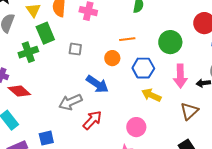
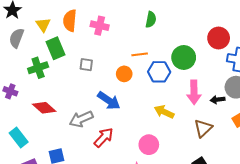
blue hexagon: (143, 68) -> (159, 72), moved
red diamond: (19, 91) -> (44, 108), moved

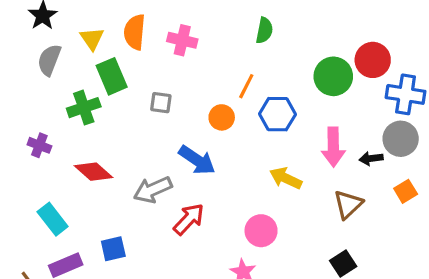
orange line: (140, 54) -> (246, 86), turned -56
green circle: (184, 57) -> (333, 76), moved

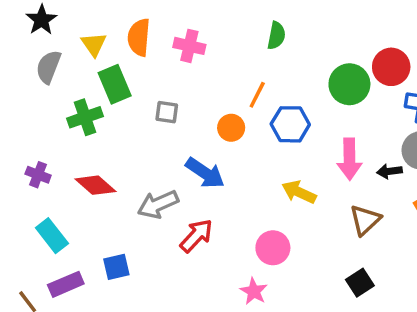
purple cross: (39, 145) -> (38, 175), moved

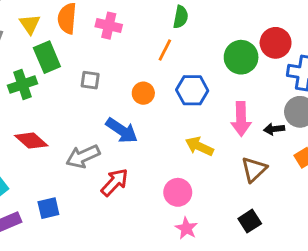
orange line: (257, 95) -> (165, 50), moved
pink star: (254, 291) -> (186, 228), moved

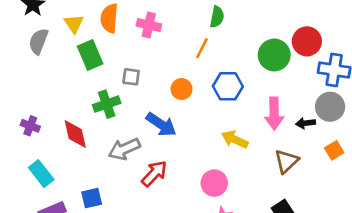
green cross: (23, 85) -> (107, 104), moved
red diamond: (31, 141) -> (75, 134), turned 36

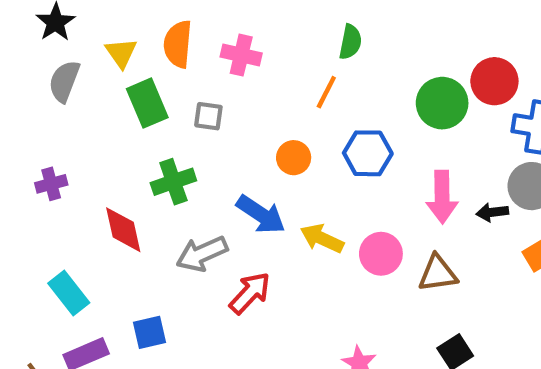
gray square: (131, 77) -> (208, 116), moved
purple cross: (30, 126) -> (51, 184), moved, turned -36
yellow arrow: (235, 139) -> (322, 238), moved
brown triangle: (286, 161) -> (438, 273), moved, turned 35
pink circle: (214, 183) -> (381, 254), moved

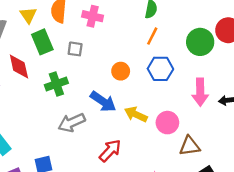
orange line: (326, 92) -> (152, 36), moved
red diamond: (123, 230) -> (19, 66), moved
brown triangle: (438, 273) -> (190, 146), moved
red arrow: (250, 293) -> (110, 151), moved

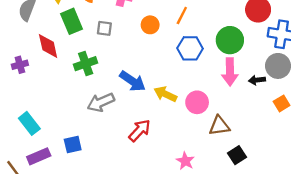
green circle: (200, 42) -> (230, 40), moved
orange circle: (121, 71) -> (150, 25), moved

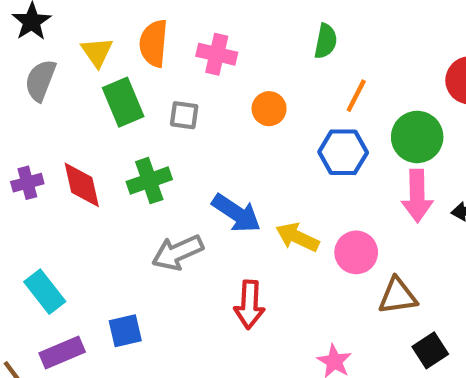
orange line: (182, 15) -> (356, 96), moved
red diamond: (48, 46) -> (82, 185), moved
red arrow: (140, 130) -> (249, 305), turned 140

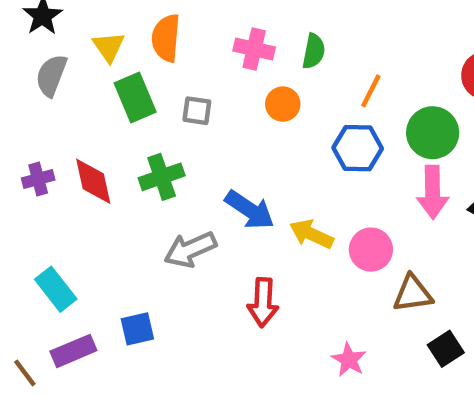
green semicircle: (326, 41) -> (314, 51), moved
pink cross: (217, 54) -> (254, 49), moved

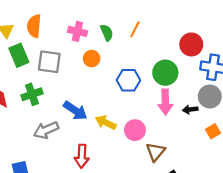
green semicircle: (314, 51) -> (107, 33), turned -35
orange line: (371, 91) -> (135, 29), moved
gray square: (197, 111) -> (49, 62), size x1.6
brown triangle: (413, 294) -> (156, 152), turned -42

